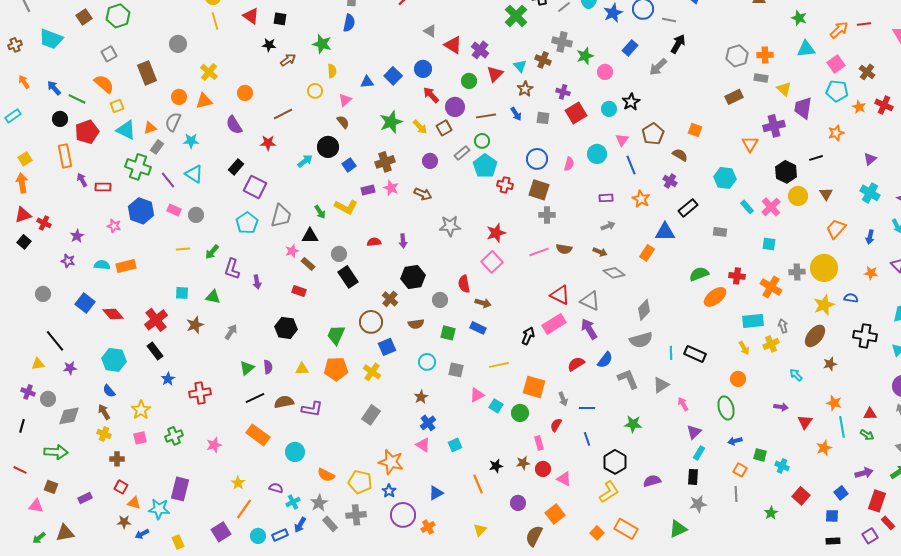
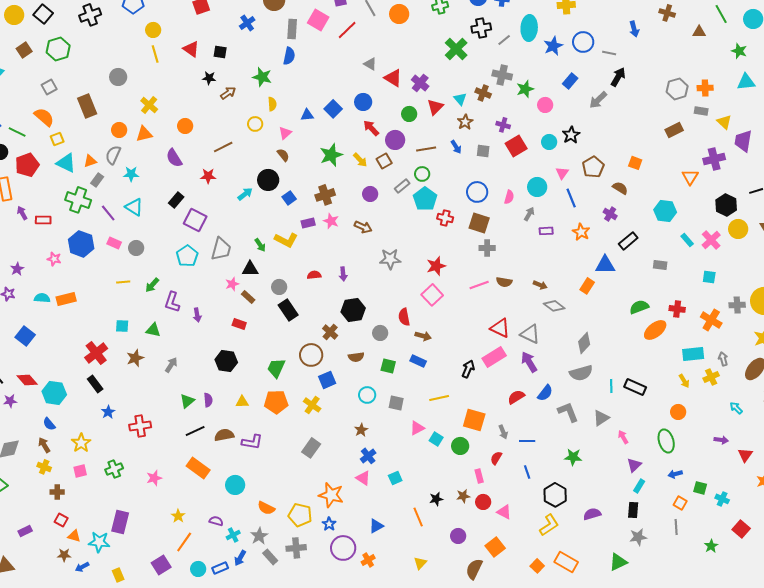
gray arrow: (608, 226) -> (529, 214), moved, turned -40
red diamond: (113, 314) -> (27, 380), moved

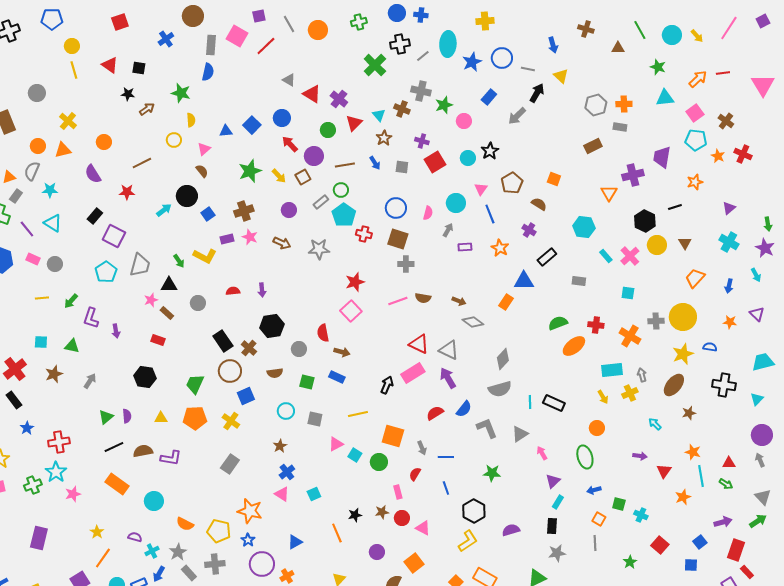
yellow triangle: (724, 122) -> (561, 76), moved
gray star: (390, 259) -> (319, 249), moved
black rectangle: (288, 310) -> (223, 341), moved
cyan star: (99, 542) -> (56, 472), moved, turned 30

